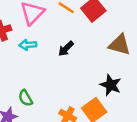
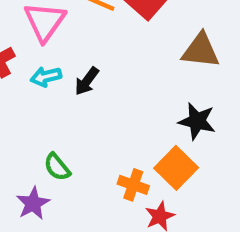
black arrow: (66, 49) -> (87, 81), moved

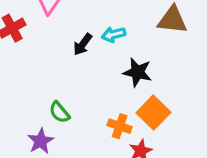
cyan arrow: (46, 77) -> (113, 34), moved
black star: (197, 121) -> (138, 72), moved

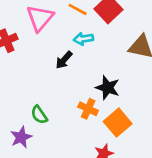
cyan arrow: (113, 34) -> (83, 39), moved
orange cross: (120, 126) -> (88, 109), moved

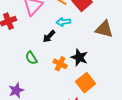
orange cross: (88, 109) -> (60, 64), moved
green semicircle: (39, 115) -> (31, 58), moved

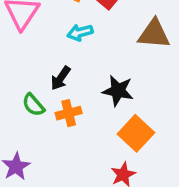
black arrow: (49, 36) -> (61, 78), moved
orange cross: (60, 64) -> (69, 113), moved, turned -32

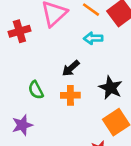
green semicircle: (33, 105) -> (36, 90), moved

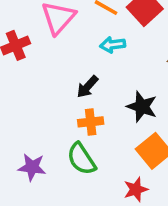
green semicircle: (36, 90) -> (81, 159), moved, size x1.4
purple star: (22, 125) -> (32, 167), turned 30

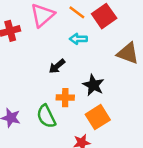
orange cross: (91, 122) -> (65, 98), moved

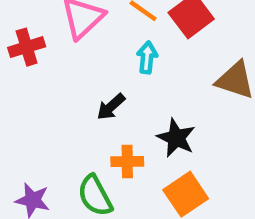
cyan arrow: (78, 39) -> (147, 58), turned 98

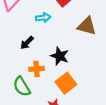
cyan arrow: (147, 58) -> (43, 18), turned 80

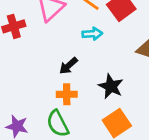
orange cross: (36, 69) -> (67, 94), moved

